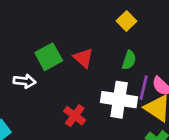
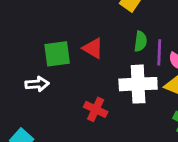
green square: (49, 57) -> (57, 54), turned 32
purple line: (144, 88) -> (159, 52), moved

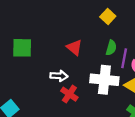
green square: (57, 54) -> (22, 48), moved
white arrow: (37, 84) -> (59, 76), moved

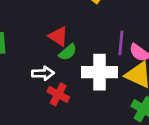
green semicircle: (111, 48) -> (68, 52), moved, turned 40

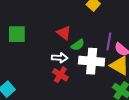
green semicircle: (68, 52) -> (78, 45), moved
white arrow: (43, 73) -> (60, 58), moved

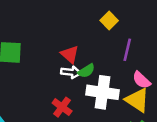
purple line: (109, 41) -> (127, 50), moved
white arrow: (60, 58) -> (71, 72), moved

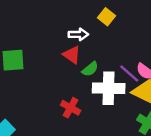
purple line: (127, 50) -> (129, 73), moved, turned -55
white arrow: (71, 72) -> (78, 34), moved

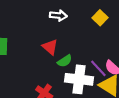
yellow square: (106, 17) -> (100, 18), moved
white arrow: (78, 34) -> (58, 15), moved

